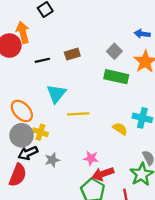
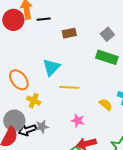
black line: (42, 60) -> (44, 19), moved
gray circle: (22, 135) -> (14, 121), moved
black arrow: (28, 153) -> (27, 130), moved
pink star: (91, 158) -> (78, 121), moved

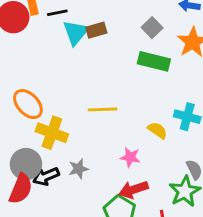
cyan triangle: (51, 67) -> (76, 32), moved
yellow cross: (34, 101) -> (52, 133), size x1.5
pink star: (78, 121) -> (130, 157), moved
gray star: (42, 127) -> (79, 169), moved

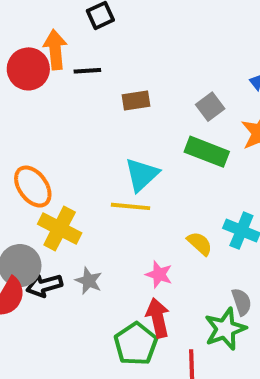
cyan triangle: (76, 32) -> (142, 175), moved
gray star: (79, 169) -> (89, 281), turned 30
red arrow: (133, 190) -> (158, 318), turned 88

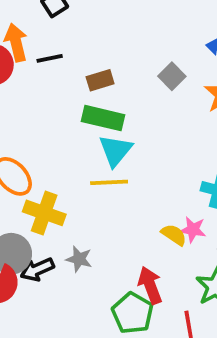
green rectangle: (207, 152) -> (103, 118), moved
yellow semicircle: (200, 244) -> (174, 235), moved
pink star: (159, 274) -> (193, 230), moved

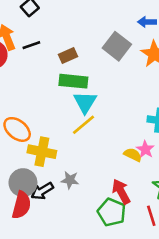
gray square: (172, 76) -> (117, 46), size x1.5
yellow line: (109, 182) -> (84, 125), turned -30
pink star: (193, 230) -> (145, 149), turned 30

